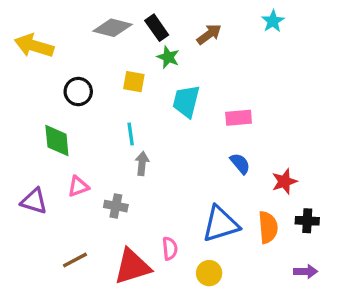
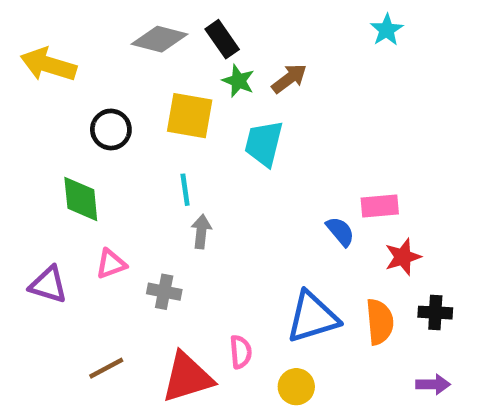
brown arrow: (209, 34) -> (289, 79), moved
yellow square: (134, 82) -> (190, 116), size x1.5
pink rectangle: (239, 118) -> (380, 206), moved

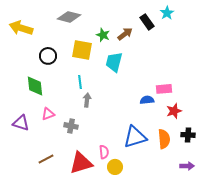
black rectangle: (222, 39) -> (147, 22), moved
blue semicircle: (340, 231) -> (147, 100), turned -56
yellow circle: (296, 387) -> (115, 167), moved

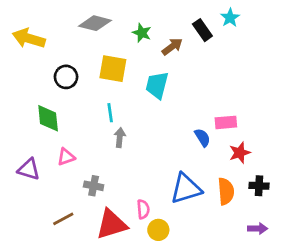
green star: (103, 35) -> (142, 33), moved
blue semicircle: (147, 100) -> (202, 138), turned 64
gray cross: (71, 126) -> (94, 186), moved

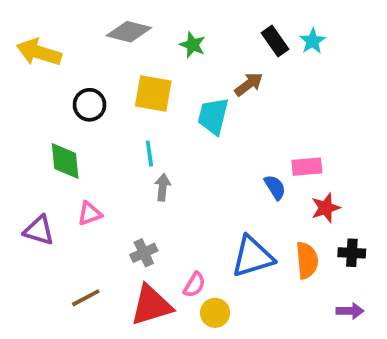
cyan star: (230, 18) -> (312, 41), moved
brown arrow: (172, 47) -> (249, 84), moved
gray cross: (94, 186) -> (144, 253), moved, turned -36
pink semicircle: (143, 209) -> (194, 285), turned 36

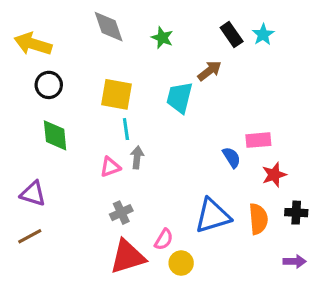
gray diamond: (129, 32) -> (109, 27), turned 57
yellow square: (153, 94) -> (117, 94), moved
black circle: (89, 105) -> (49, 85), moved
pink triangle: (89, 213) -> (110, 167), moved
brown line: (86, 298) -> (30, 236), moved

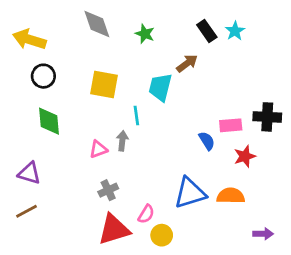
cyan line: (126, 129) -> (136, 115), moved
black cross: (296, 213) -> (267, 117), moved, size x1.4
orange semicircle: (258, 219) -> (231, 196), turned -84

